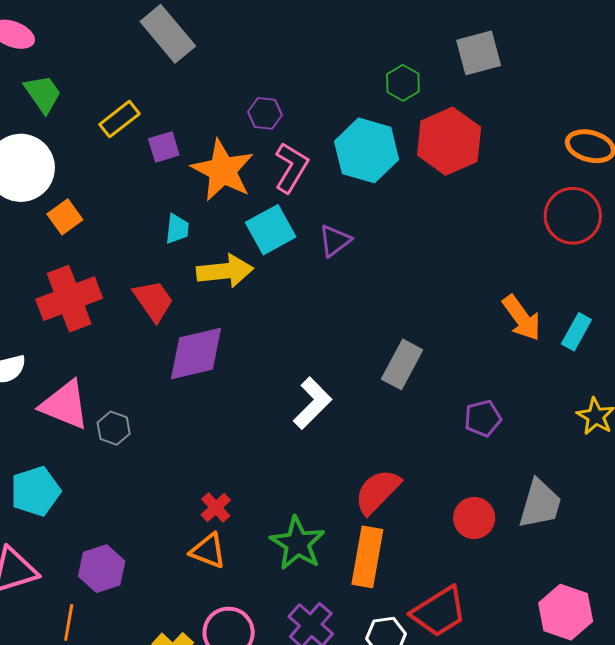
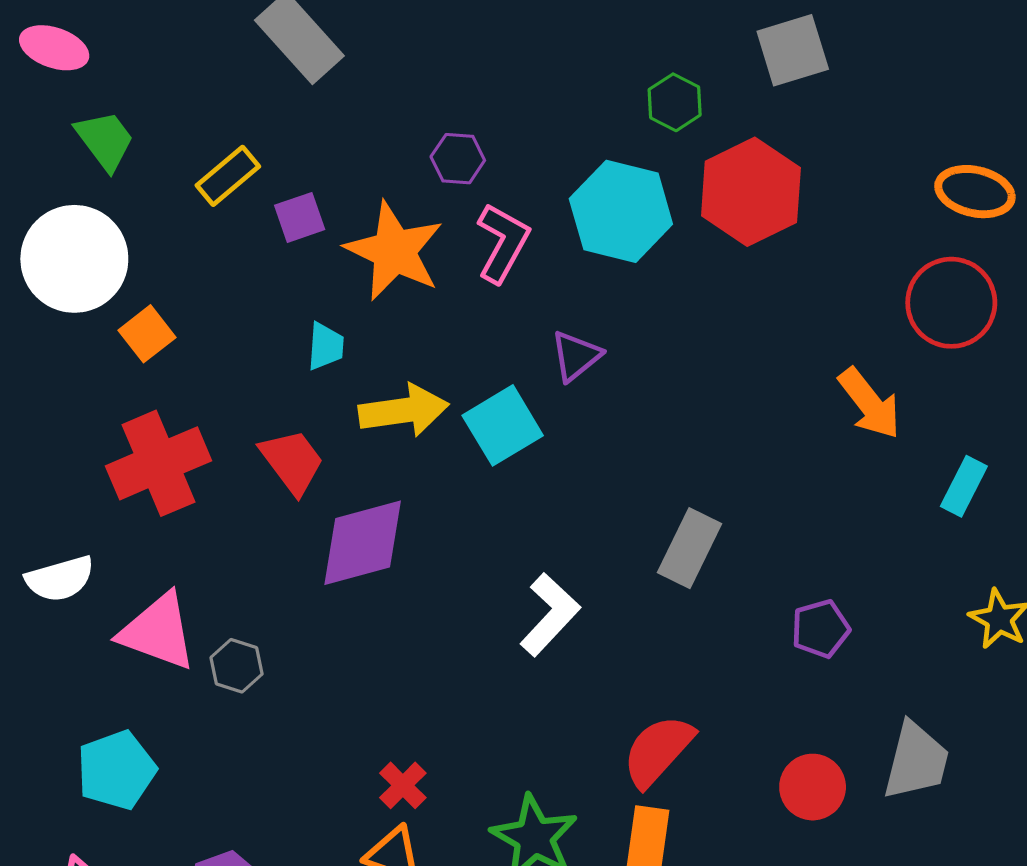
cyan square: (271, 230) -> (503, 425), moved
orange arrow: (522, 318) -> (870, 403), moved

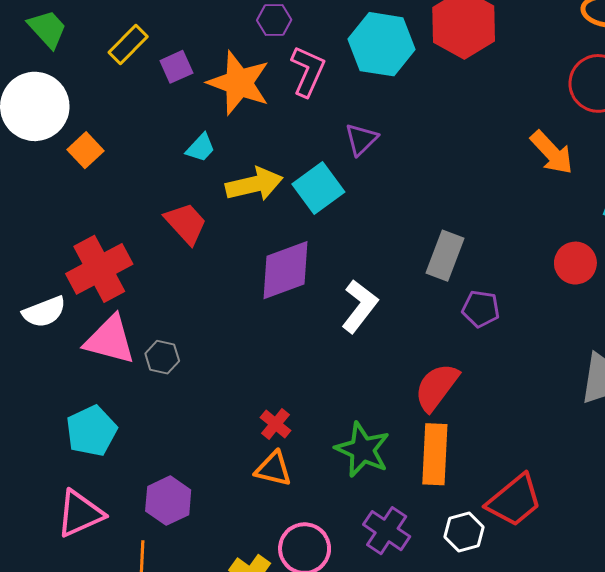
cyan trapezoid: (326, 346) -> (201, 148), turned 44
red cross: (159, 463) -> (99, 269), moved
purple diamond: (363, 543) -> (286, 270), moved
purple pentagon: (820, 629) -> (481, 309), moved, turned 30
red circle: (813, 787) -> (575, 263), moved

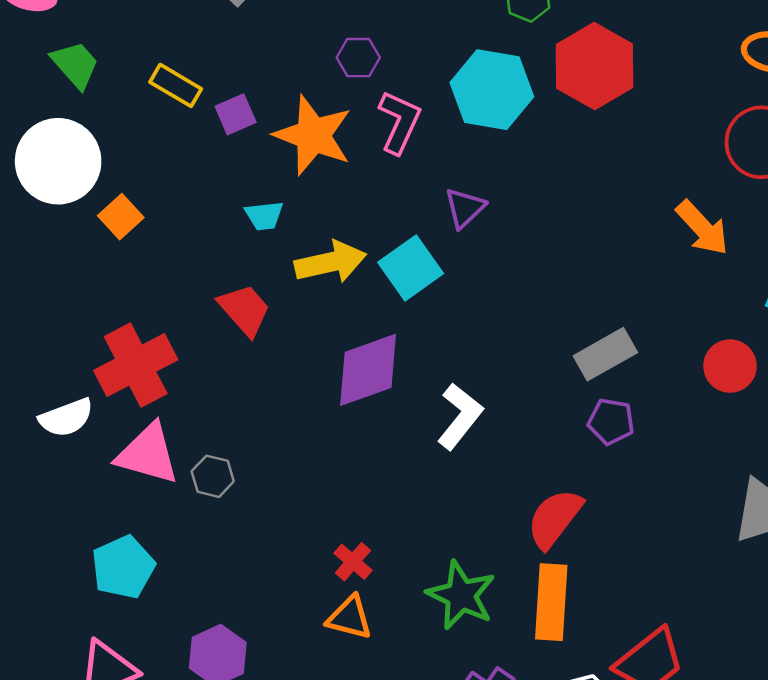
yellow rectangle: (128, 44) -> (176, 85), turned 75
cyan trapezoid: (201, 148) -> (264, 216), turned 40
gray rectangle: (445, 256) -> (605, 354), moved, turned 39

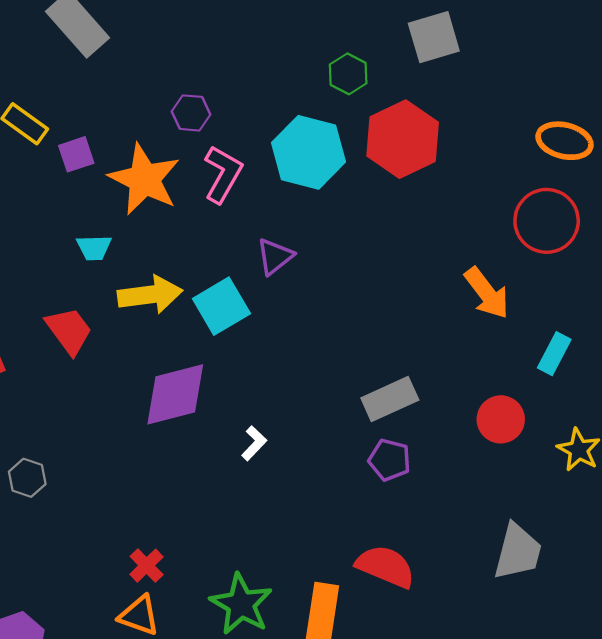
white L-shape: (460, 416) -> (254, 443), size x0.6
red semicircle: (555, 518) -> (386, 566), moved, turned 70

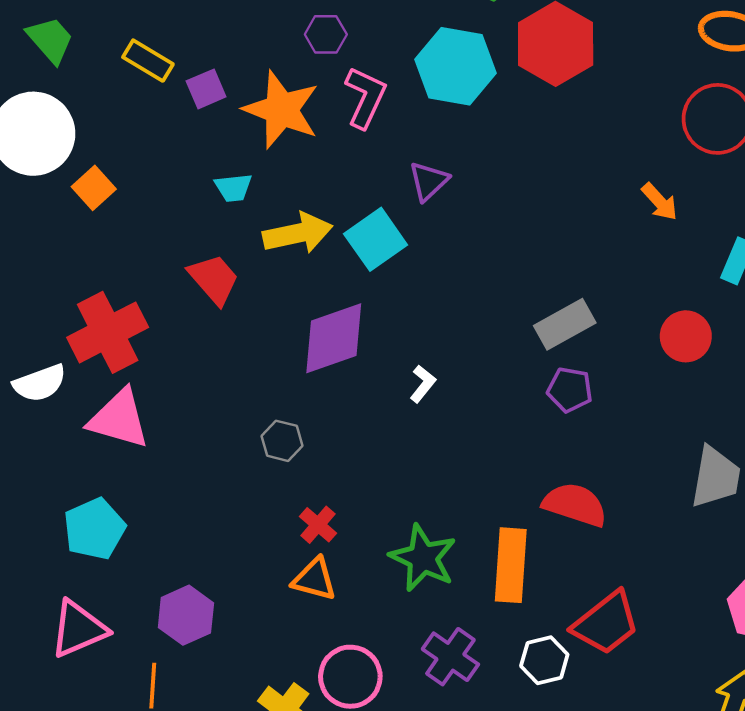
orange arrow: (487, 293) -> (660, 202), size x0.7
gray hexagon: (27, 478) -> (282, 441), moved

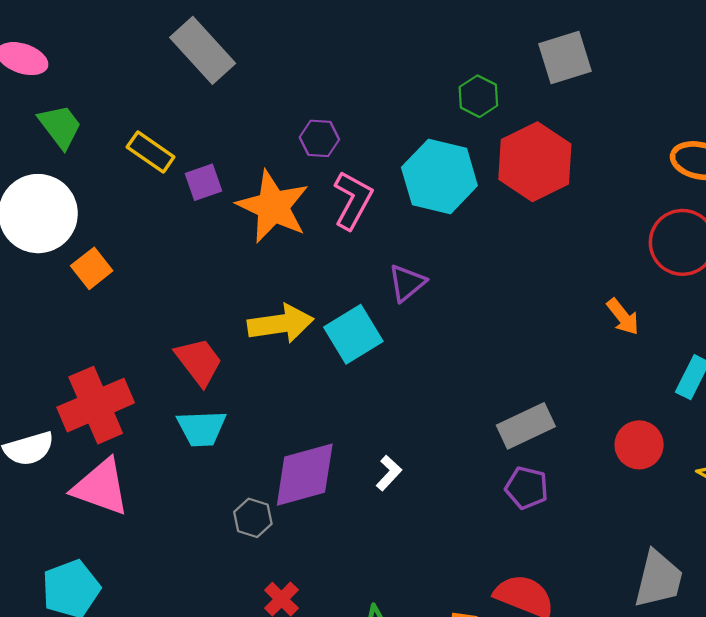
cyan trapezoid: (233, 188) -> (202, 428), moved, size x1.4
purple diamond: (334, 338) -> (305, 475), moved

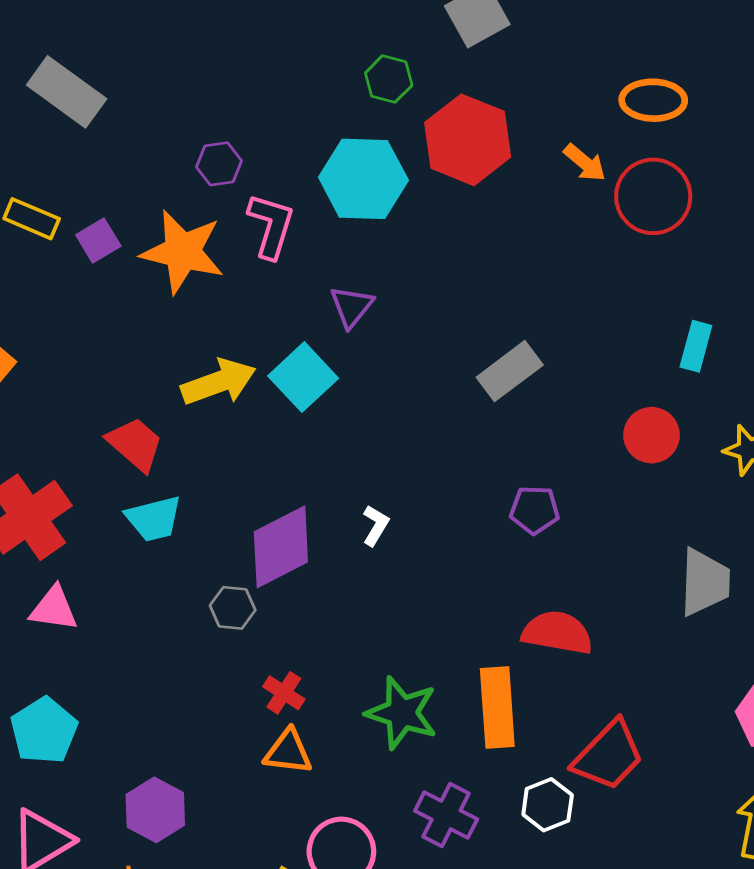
orange arrow: (623, 317) -> (585, 163), moved
gray rectangle: (526, 426) -> (510, 371), moved
pink triangle: (101, 487) -> (54, 609), size x0.7

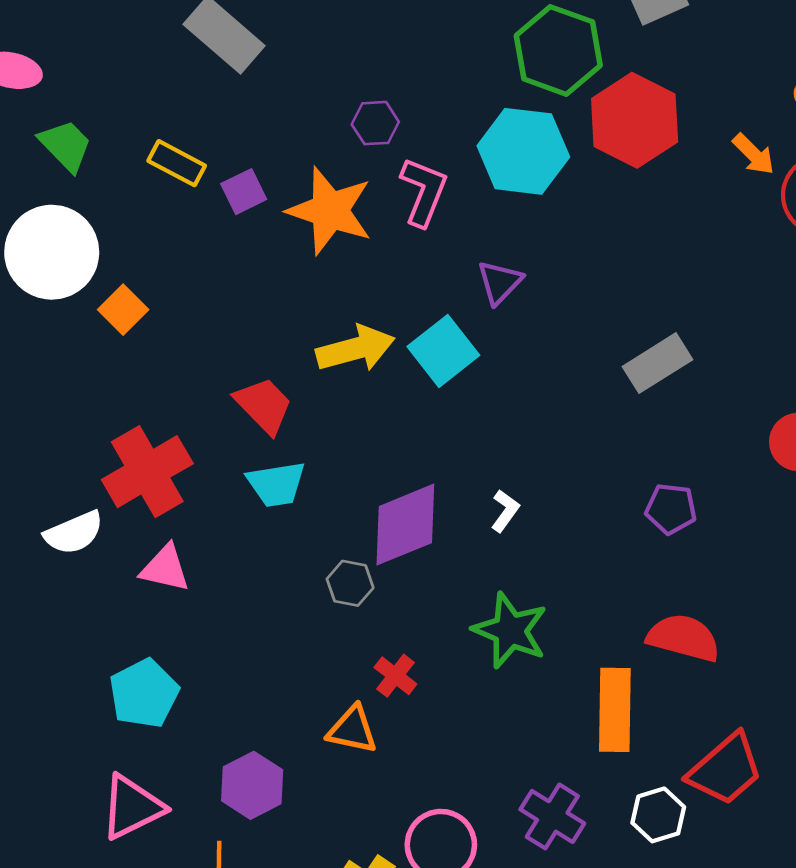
green hexagon: (389, 79) -> (558, 50), size x1.8
green star: (402, 713) -> (510, 630), moved
orange triangle: (288, 752) -> (352, 730), moved

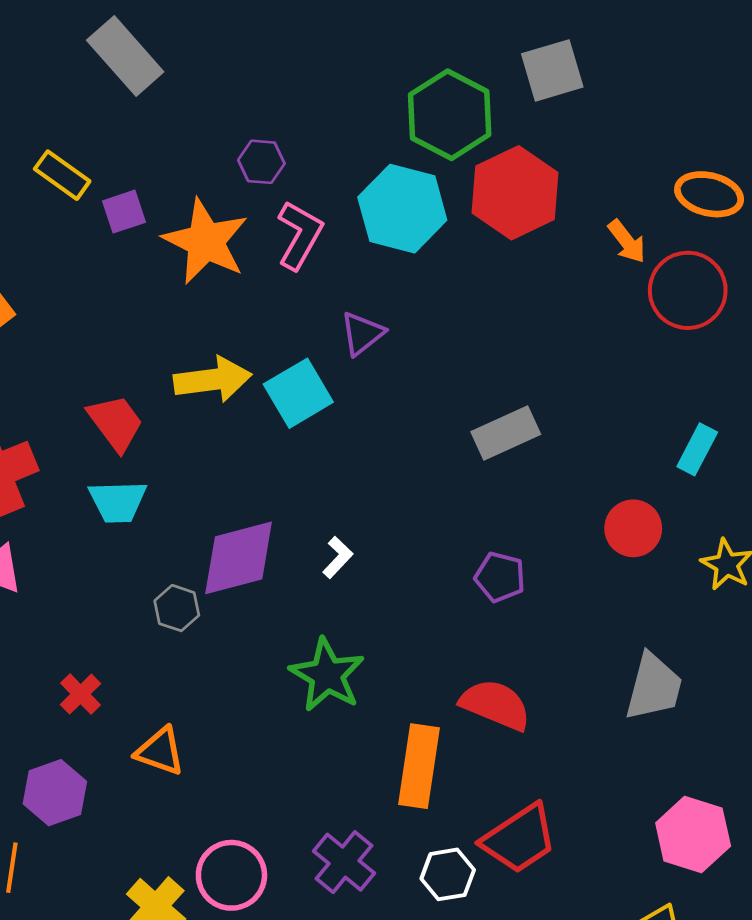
red cross: (395, 676) -> (81, 694), moved

